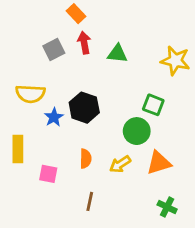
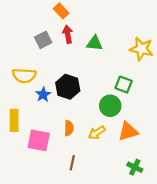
pink square: (48, 174) -> (39, 140), size x1.5

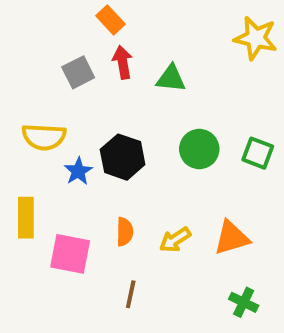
yellow star: (141, 49) -> (256, 38), moved
green square: (124, 85) -> (258, 153), moved
green circle: (110, 106) -> (199, 149), moved

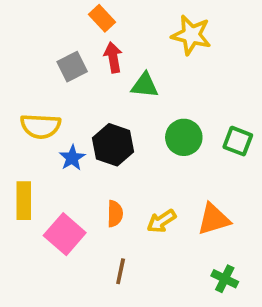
yellow star: (256, 38) -> (191, 35), moved
green triangle: (171, 78) -> (145, 85), moved
pink square: (70, 254) -> (65, 234), turned 30

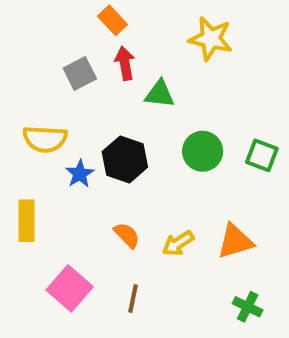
orange semicircle: (115, 214) -> (127, 235), turned -45
pink square: (65, 234) -> (70, 288), moved

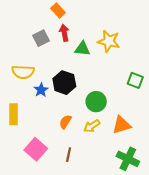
yellow star: (211, 39) -> (109, 41), moved
green circle: (203, 151) -> (96, 102), moved
orange semicircle: (127, 235) -> (65, 122), turned -104
green cross: (248, 307) -> (128, 159), size x1.5

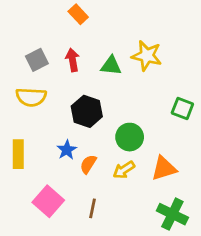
red arrow: (64, 33) -> (72, 60), moved
gray square: (41, 38) -> (37, 60), moved
blue star: (41, 90) -> (67, 150), moved

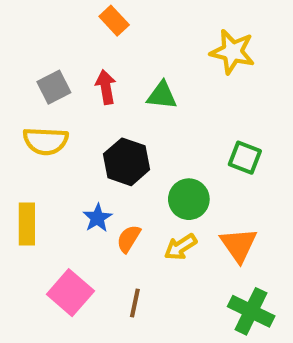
yellow star: (147, 56) -> (232, 52), moved
green square: (182, 108) -> (245, 158), moved
orange triangle: (164, 168) -> (239, 245), turned -48

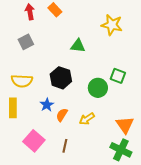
red arrow: (106, 87) -> (30, 12), moved
yellow semicircle: (46, 141) -> (22, 81), moved
green circle: (189, 199) -> (98, 88), moved
orange triangle: (239, 245) -> (125, 125), moved

